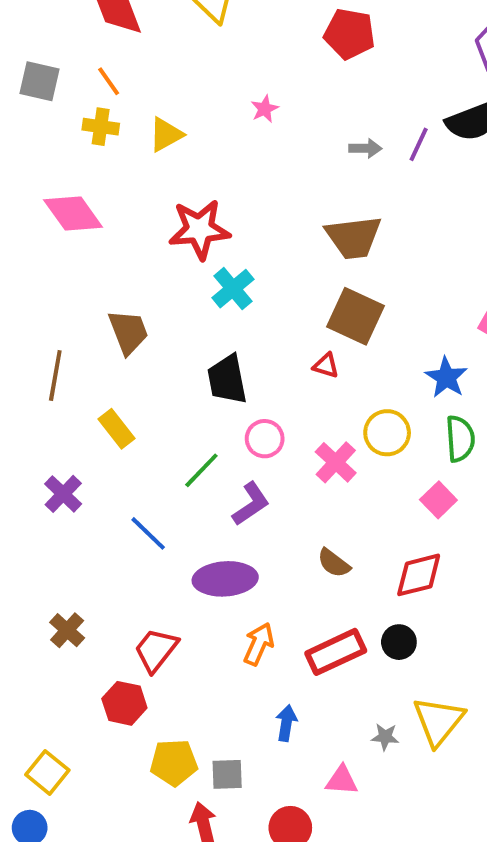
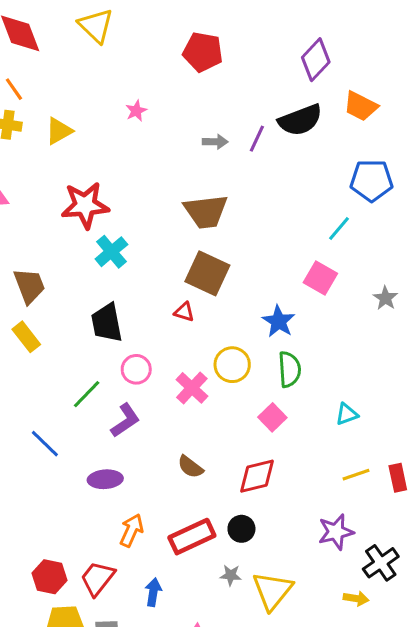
yellow rectangle: (117, 429) -> (26, 337), moved
purple ellipse: (225, 579) -> (105, 479), size x0.7
red trapezoid: (156, 650) -> (97, 578), moved
red hexagon: (124, 703) -> (49, 577), moved
gray star: (385, 737) -> (231, 575), moved

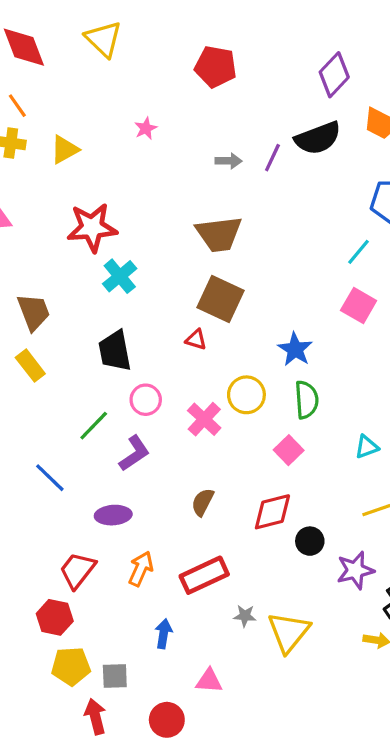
pink square: (320, 278) -> (359, 305), moved
brown semicircle: (190, 467) -> (203, 502), turned 80
black circle: (241, 529) -> (310, 541), moved
red trapezoid: (97, 578) -> (77, 570), moved

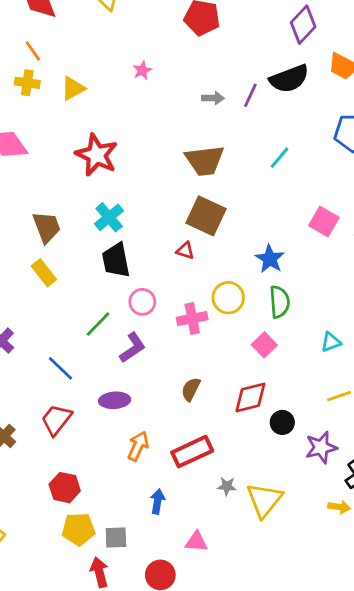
red star: (92, 227) -> (97, 155), turned 30
cyan line: (359, 252) -> (280, 158), moved
cyan cross: (120, 276) -> (109, 217), moved
pink cross: (204, 419) -> (192, 318), turned 36
red trapezoid: (77, 570) -> (56, 420), moved

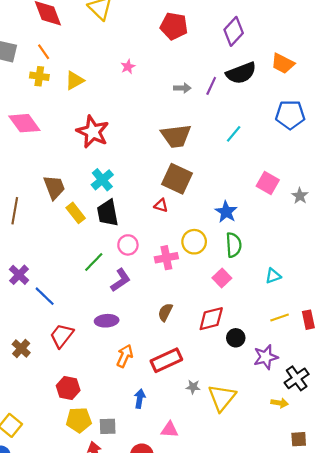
purple diamond: (303, 25) -> (234, 31), moved
yellow rectangle: (44, 273) -> (76, 213), moved
blue line: (61, 368) -> (45, 296), moved

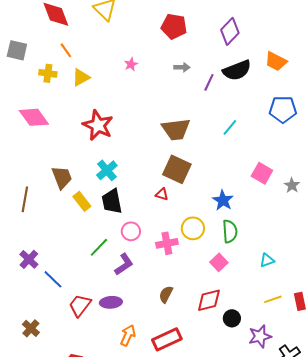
orange line: (44, 52) -> (66, 50), moved
gray arrow: (182, 88) -> (182, 67), moved
red trapezoid: (62, 336) -> (80, 305), moved

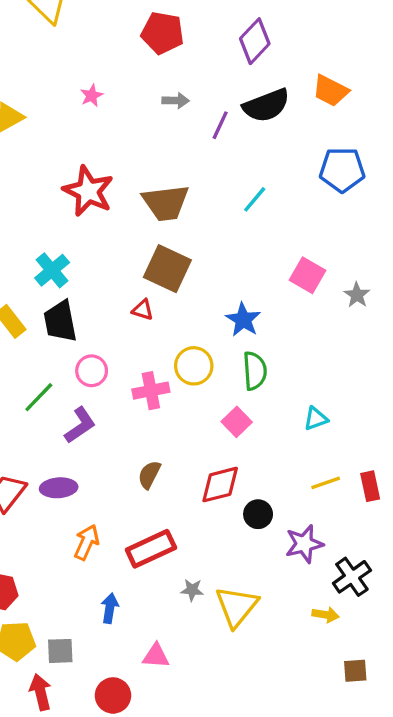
red star: (98, 125) -> (88, 191), moved

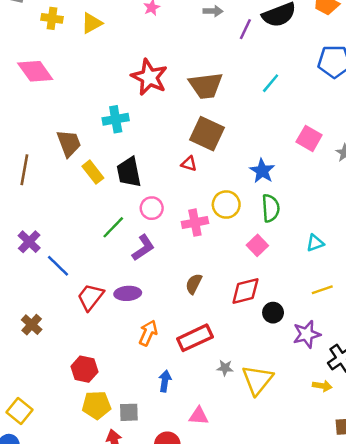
cyan cross: (52, 270) -> (116, 119), moved, turned 30

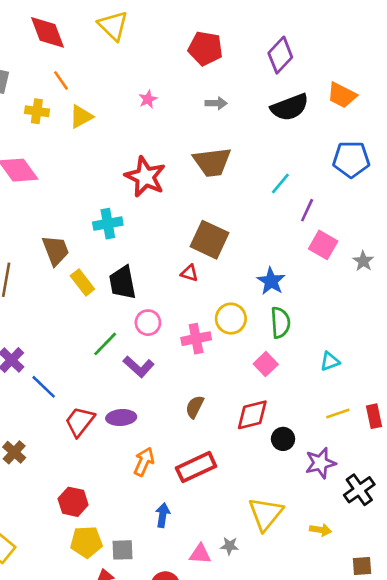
purple line: (245, 29) -> (307, 210), moved
brown trapezoid: (206, 86) -> (212, 162), moved
purple L-shape: (143, 248) -> (139, 367), turned 76
gray star: (225, 368) -> (230, 546), moved
yellow arrow: (322, 386) -> (320, 530), moved

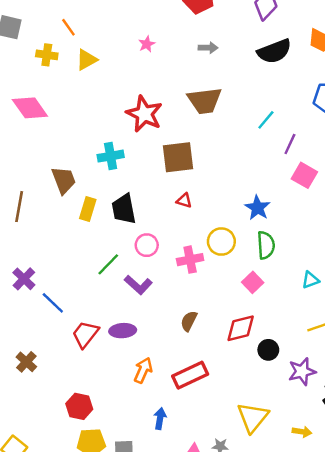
brown square: (209, 240) -> (178, 157), moved, turned -32
yellow rectangle: (82, 282) -> (88, 209), turned 55

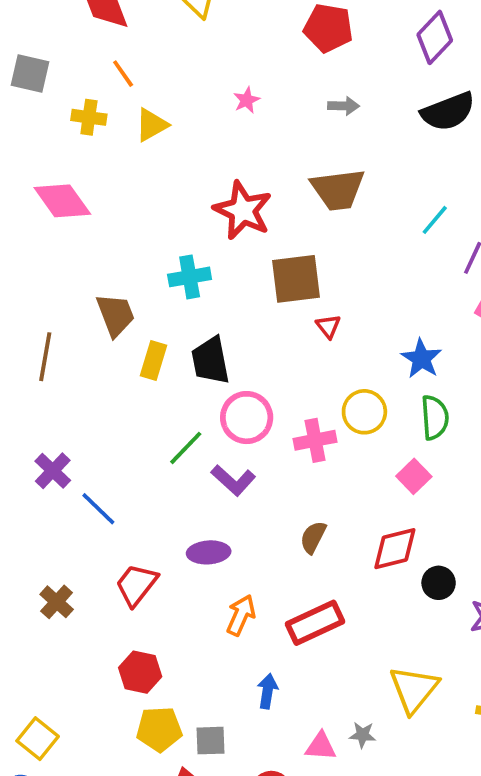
red triangle: (184, 201) -> (328, 326), moved, turned 35
pink circle: (147, 245) -> (247, 418), size x1.4
red trapezoid: (85, 334) -> (136, 585), moved

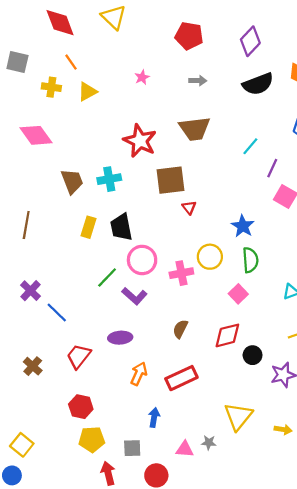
brown trapezoid: (115, 315) -> (72, 181), moved
gray square: (210, 741) -> (132, 448), moved

